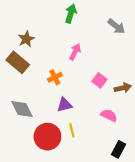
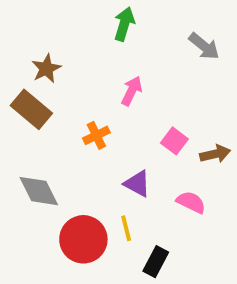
purple triangle: (64, 105) -> (137, 184), moved, turned 42
black rectangle: (118, 149) -> (156, 262), moved

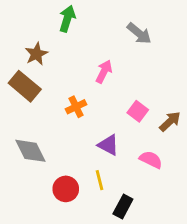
green arrow: (124, 24) -> (67, 19), moved
gray arrow: (204, 46) -> (139, 33), moved
brown arrow: (215, 154) -> (170, 121), turned -30
red circle: (83, 239) -> (66, 189), size x0.7

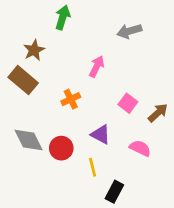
gray arrow: (139, 33) -> (129, 31), turned 125
red circle: (66, 189) -> (61, 148), moved

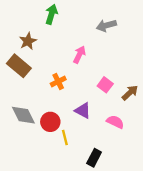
yellow line: (93, 167) -> (65, 138), moved

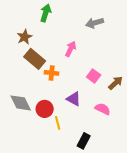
brown rectangle: (19, 66) -> (35, 59), moved
orange cross: (58, 81) -> (52, 73), turned 32

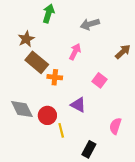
gray arrow: (95, 23) -> (90, 24), moved
brown arrow: (116, 83) -> (123, 52), moved
pink semicircle: (103, 109) -> (115, 126), moved, turned -98

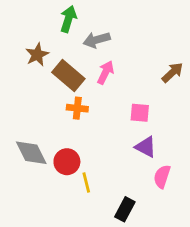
gray arrow: (90, 24) -> (97, 40), moved
brown rectangle: (37, 62) -> (68, 75), moved
pink square: (99, 80) -> (140, 113), turned -32
purple triangle: (78, 105) -> (146, 147), moved

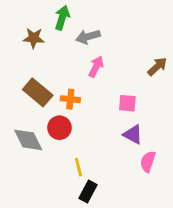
brown star: (37, 55) -> (34, 38), moved, turned 30
brown rectangle: (68, 75) -> (38, 92), moved
red circle: (67, 162) -> (59, 128), moved
black rectangle: (125, 209) -> (88, 192), moved

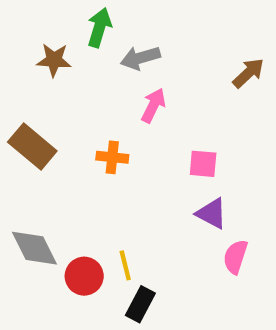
brown arrow: (157, 67) -> (248, 73), moved
brown rectangle: (38, 92) -> (32, 146), moved
red circle: (59, 128) -> (84, 276), moved
gray diamond: (28, 140) -> (34, 248), moved

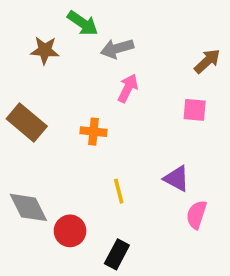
green arrow: (99, 28) -> (83, 23), turned 108
pink square: (203, 164) -> (195, 110), moved
yellow line: (125, 265) -> (119, 191), moved

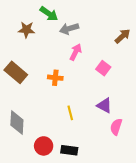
pink square: (195, 110) -> (103, 68), moved, turned 32
gray diamond: (28, 207) -> (17, 122), turned 30
red circle: (70, 231) -> (44, 146), moved
black rectangle: (117, 254) -> (69, 150), turned 70

